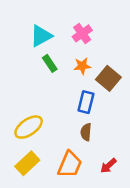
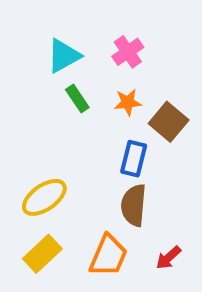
brown semicircle: (86, 132) -> (134, 205), size x1.5

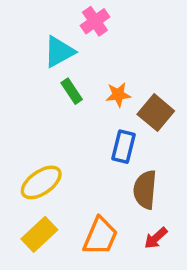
pink cross: (128, 52) -> (95, 21), moved
brown semicircle: (134, 205) -> (145, 190), moved

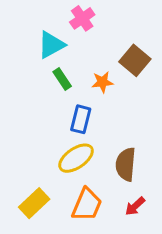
brown square: (156, 113) -> (135, 60), moved
blue rectangle: (124, 147) -> (81, 119), moved
yellow ellipse: (41, 182) -> (76, 158), moved

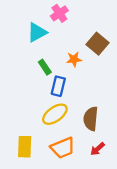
green rectangle: (62, 79) -> (45, 67), moved
yellow rectangle: (34, 203) -> (25, 147), turned -45
orange trapezoid: (87, 205) -> (63, 148), turned 45

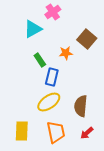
orange trapezoid: (63, 148) -> (56, 132), turned -80

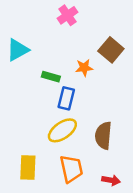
cyan triangle: (33, 29) -> (18, 50), moved
green rectangle: (40, 60) -> (51, 77), turned -40
red arrow: (87, 133) -> (111, 180), moved, turned -128

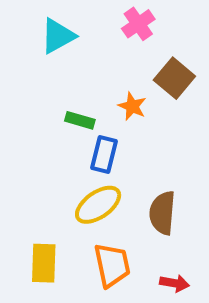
pink cross: (68, 15) -> (138, 24), moved
cyan triangle: (18, 50) -> (58, 36), moved
orange star: (84, 68) -> (132, 106), turned 30

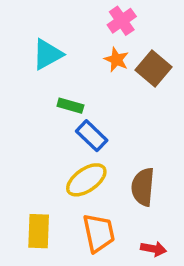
cyan triangle: (58, 36) -> (47, 54), moved
orange star: (132, 106) -> (116, 60), moved
blue rectangle: (104, 155) -> (92, 136), turned -60

